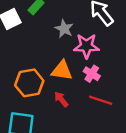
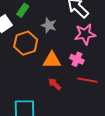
pink star: (86, 46) -> (85, 34), moved
orange hexagon: (29, 83) -> (26, 43), moved

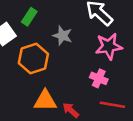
orange triangle: (52, 60) -> (45, 101), moved

